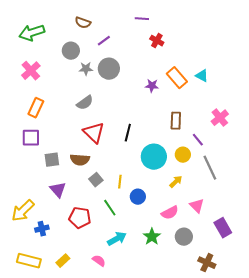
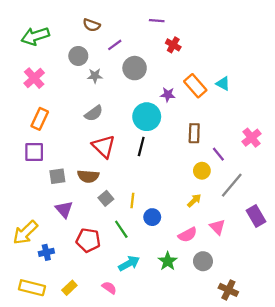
gray circle: (109, 69) -> (135, 68), moved
pink cross: (220, 118) -> (252, 138), moved
cyan circle: (154, 157) -> (147, 117), moved
gray line: (210, 168) -> (232, 185), turned 65
purple rectangle: (223, 228) -> (256, 216), moved

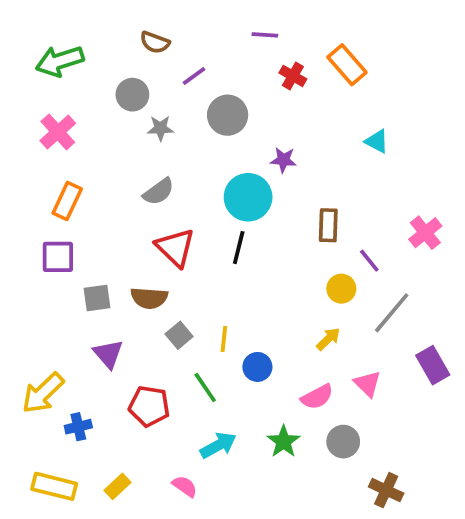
orange rectangle: (195, 86) -> (347, 65), moved

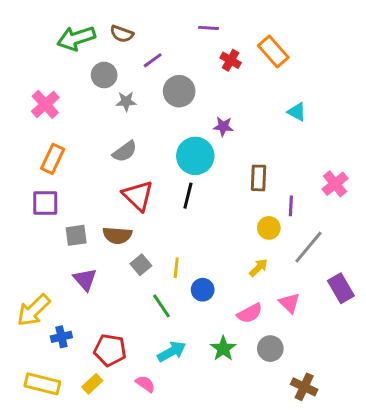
green arrow: (60, 61) -> (76, 38), moved
purple line: (369, 261) -> (291, 206), turned 42
red pentagon: (149, 406) -> (110, 350), moved

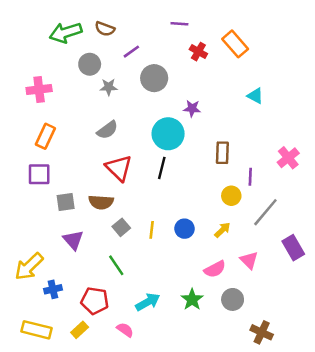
pink cross: (45, 104) -> (39, 90), turned 35
blue circle: (203, 290) -> (185, 229), moved
green line: (161, 306) -> (116, 265), moved

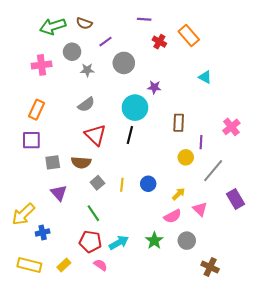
pink cross: (39, 90) -> (42, 65), moved
yellow arrow: (222, 230) -> (179, 194), moved
red pentagon: (95, 301) -> (90, 242), moved

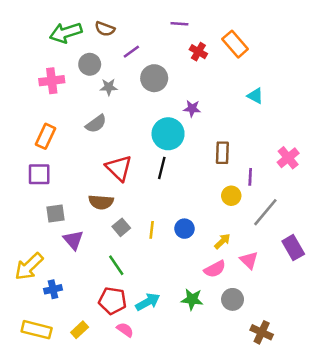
gray semicircle: (86, 105) -> (96, 124), moved
gray square: (53, 162) -> (56, 213), moved
green star: (154, 241) -> (192, 299), turned -30

